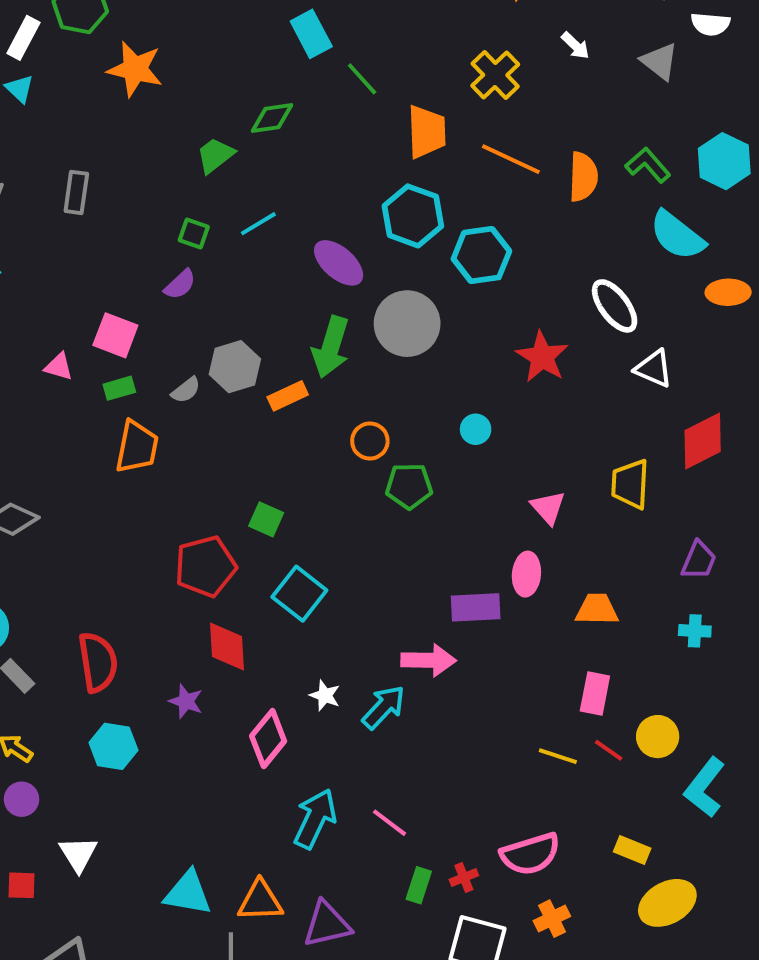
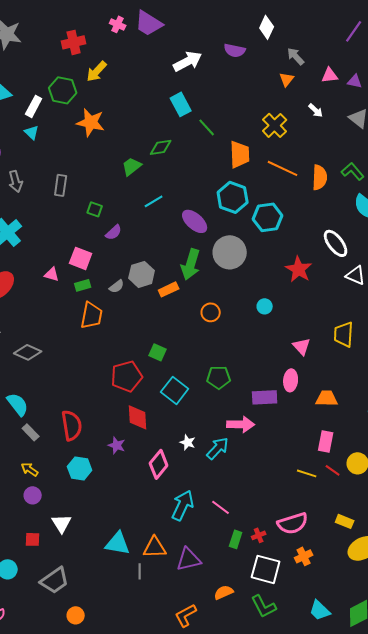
green square: (194, 234) -> (95, 209), moved
green pentagon: (409, 486) -> (219, 377), moved

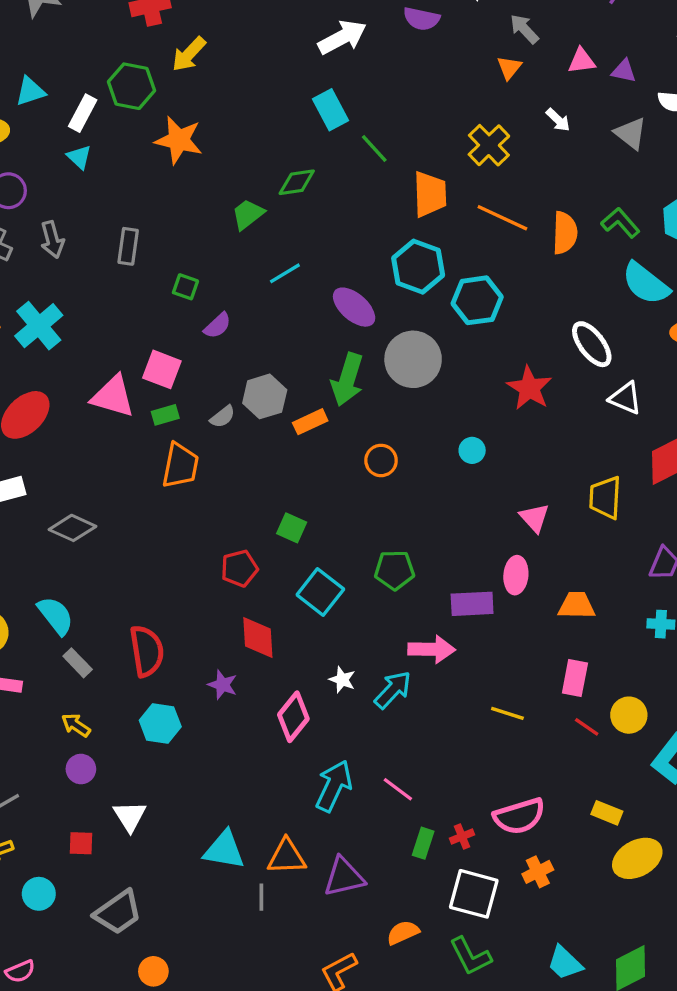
pink triangle: (52, 274) -> (113, 396), size x1.8
red pentagon: (127, 376) -> (239, 568), size x0.7
yellow line: (307, 473) -> (507, 713), moved

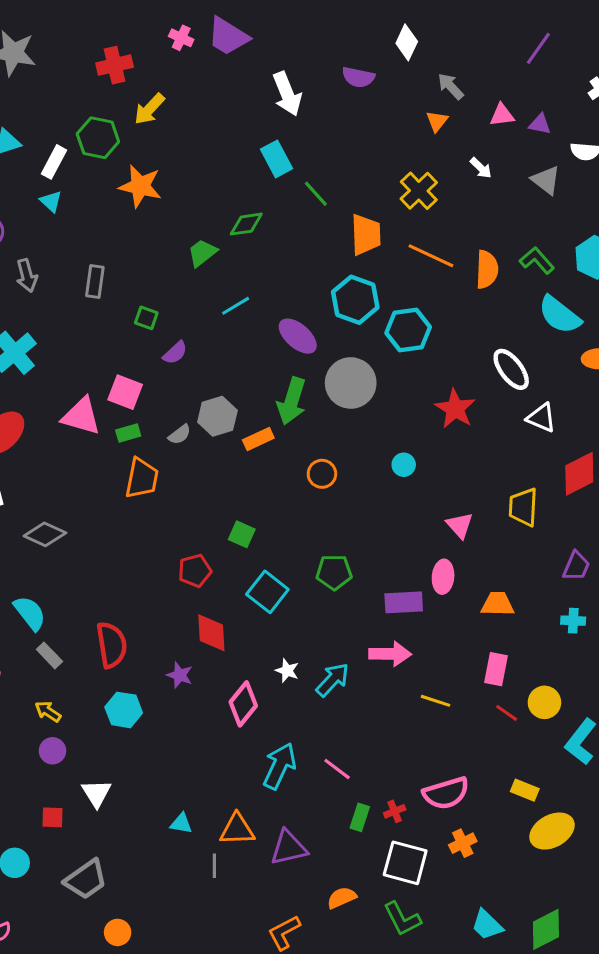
white arrow: (342, 37) -> (287, 94), turned 96
pink arrow: (432, 649) -> (390, 654), moved
cyan triangle: (224, 850) -> (181, 823), size x0.6

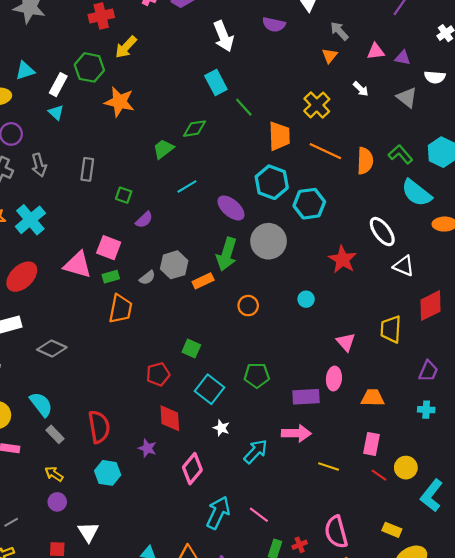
white star: (287, 671) -> (221, 428), moved
pink semicircle: (446, 793) -> (336, 532), turned 92

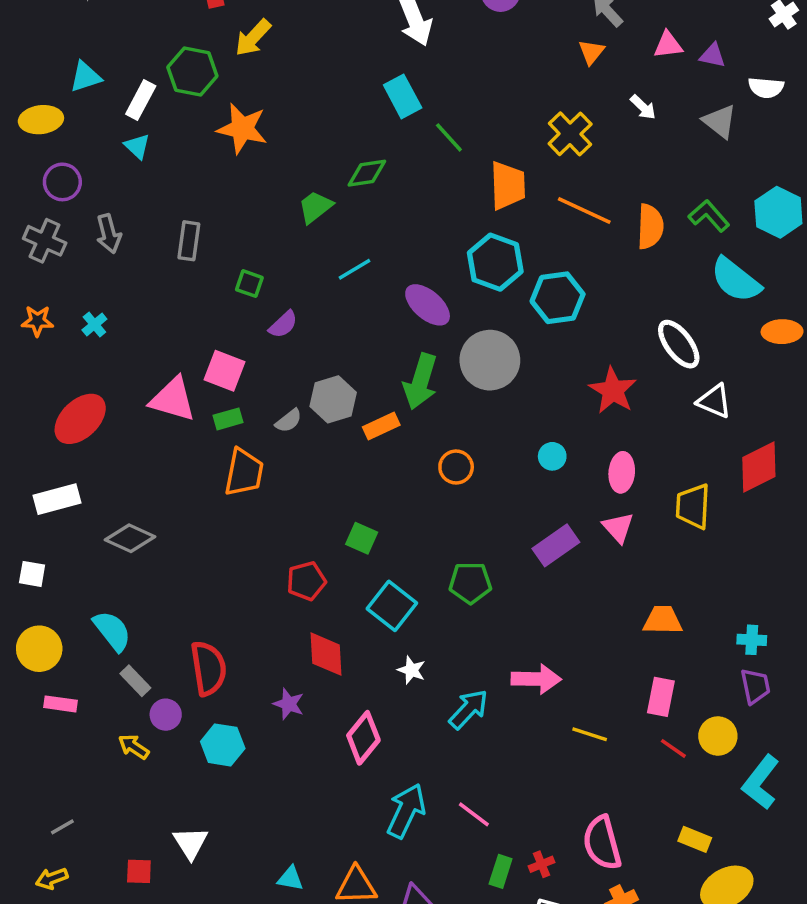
cyan cross: (30, 220) -> (94, 324), size x0.5
purple trapezoid: (428, 371) -> (755, 686), moved, turned -35
pink ellipse: (334, 379) -> (622, 472), moved
purple rectangle: (306, 397) -> (556, 545), moved, turned -32
purple circle: (57, 502) -> (166, 715), moved

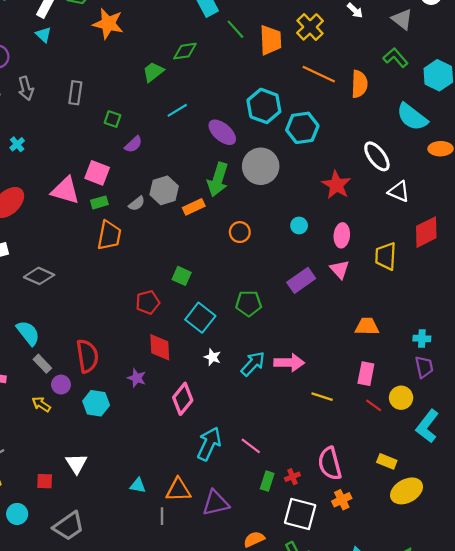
orange trapezoid: (508, 186) -> (271, 40), moved
green L-shape: (709, 216) -> (396, 58), moved
cyan arrow: (469, 709) -> (253, 364), moved

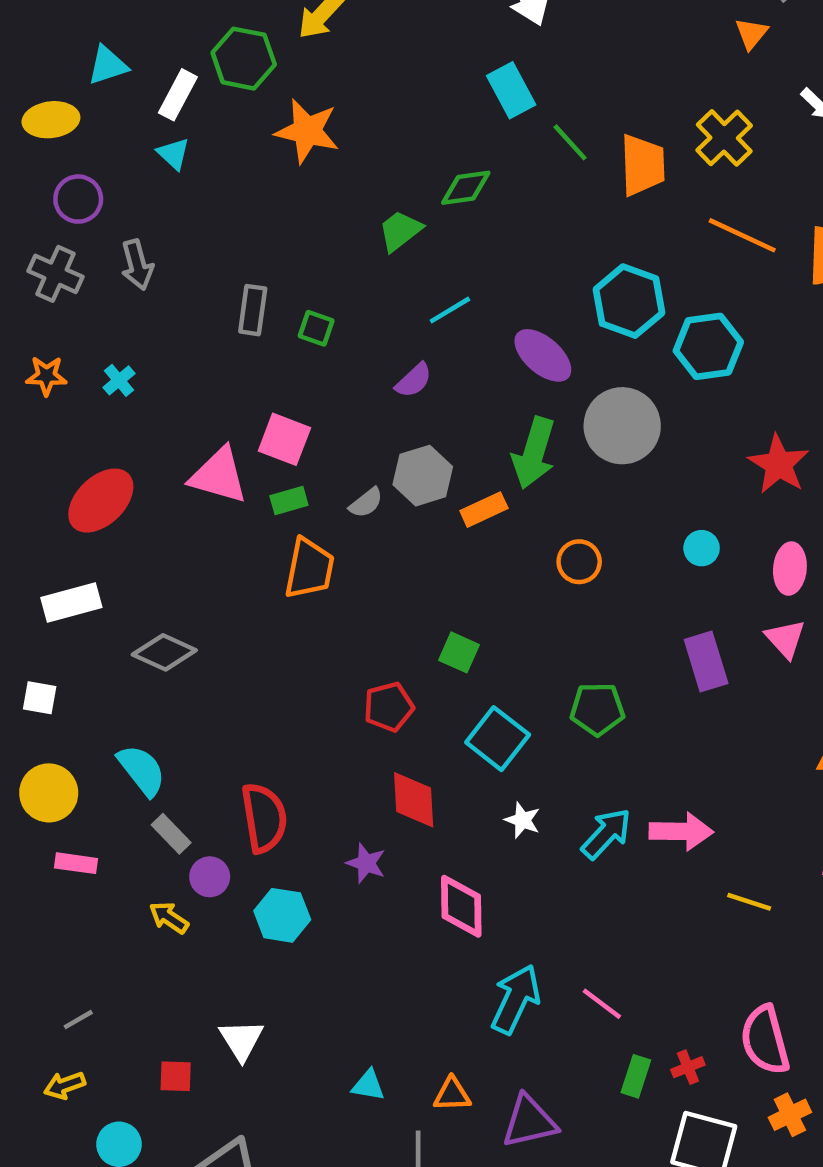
gray rectangle: (75, 93) -> (253, 310), moved
purple semicircle: (133, 144) -> (414, 380), moved
purple rectangle: (301, 280) -> (706, 661), turned -72
pink diamond: (183, 399) -> (461, 906), turned -40
orange triangle: (178, 490) -> (452, 1094), size x0.7

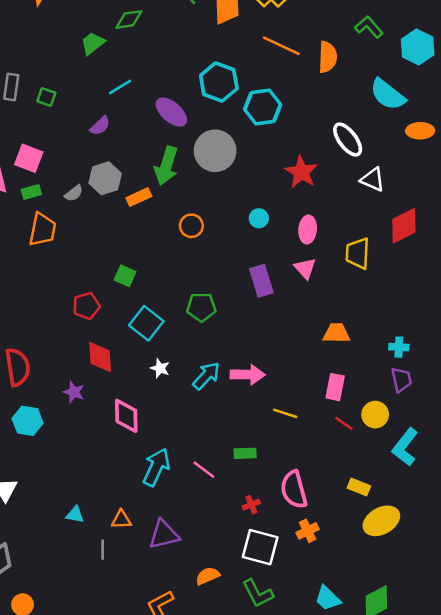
green rectangle: (636, 1076) -> (245, 453), moved, turned 70

